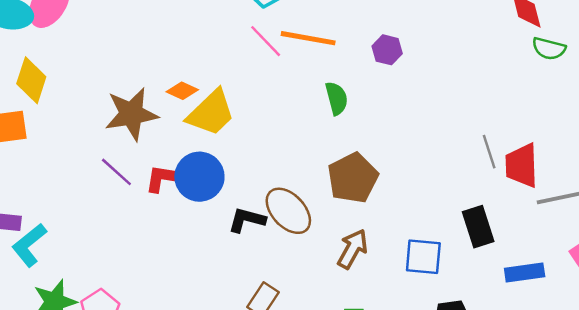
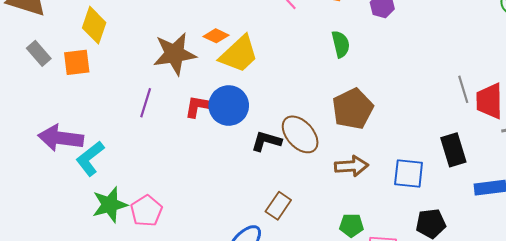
purple line: (116, 172) -> (146, 103), moved, turned 64
brown arrow: (353, 249) -> (351, 166), turned 56

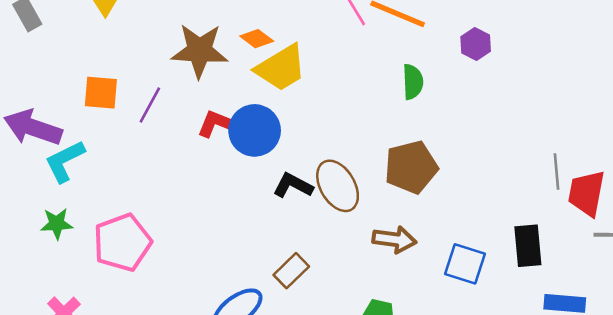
orange square: (77, 62) -> (101, 93), moved
green star: (110, 205) -> (57, 224), moved, size x0.7
pink pentagon: (146, 211) -> (122, 242), size x1.4

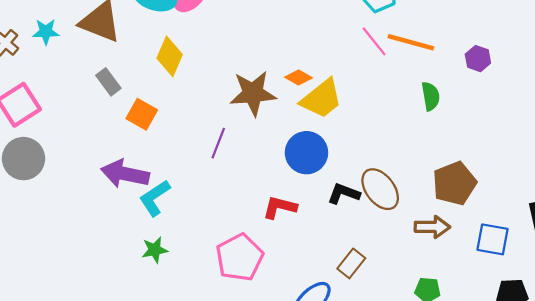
orange square: (101, 93) -> (142, 114), moved, turned 32
red L-shape: (218, 124) -> (280, 207), moved
brown pentagon: (411, 167) -> (454, 183), moved
pink pentagon: (122, 242) -> (240, 257), moved

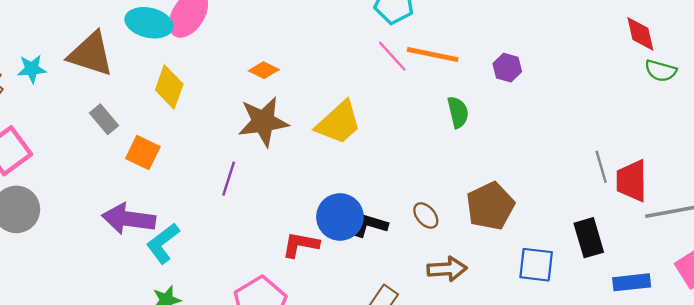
orange diamond: (298, 77) -> (264, 70), moved
blue circle: (306, 153) -> (340, 217), moved
brown ellipse: (380, 189) -> (426, 216), moved, size x0.6
brown arrow: (432, 227) -> (447, 269), moved

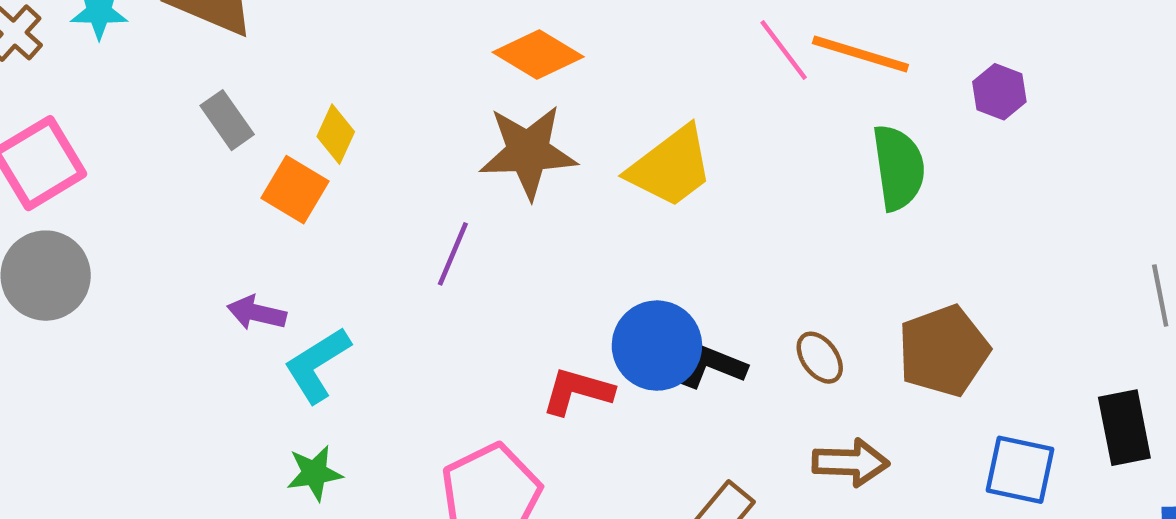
orange diamond: (264, 70) -> (538, 55), size x1.5
yellow diamond: (169, 87) -> (336, 134), moved, size x0.7
green semicircle: (458, 112) -> (898, 168), size x1.4
purple arrow: (129, 219) -> (257, 313), size x0.6

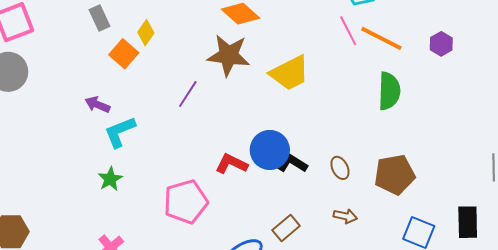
purple hexagon: (999, 92) -> (441, 44), moved
brown arrow: (851, 462) -> (345, 216), size x0.7
green star: (314, 473) -> (110, 179), turned -30

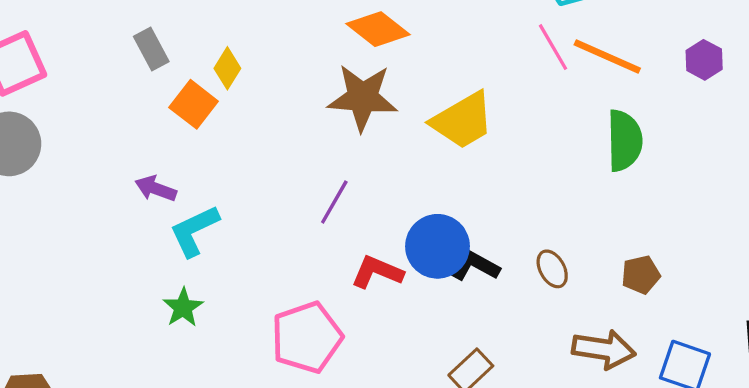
purple line: (188, 94) -> (334, 202), moved
brown pentagon: (395, 175) -> (641, 275), size x0.6
brown arrow: (345, 216) -> (604, 349), moved, size x1.6

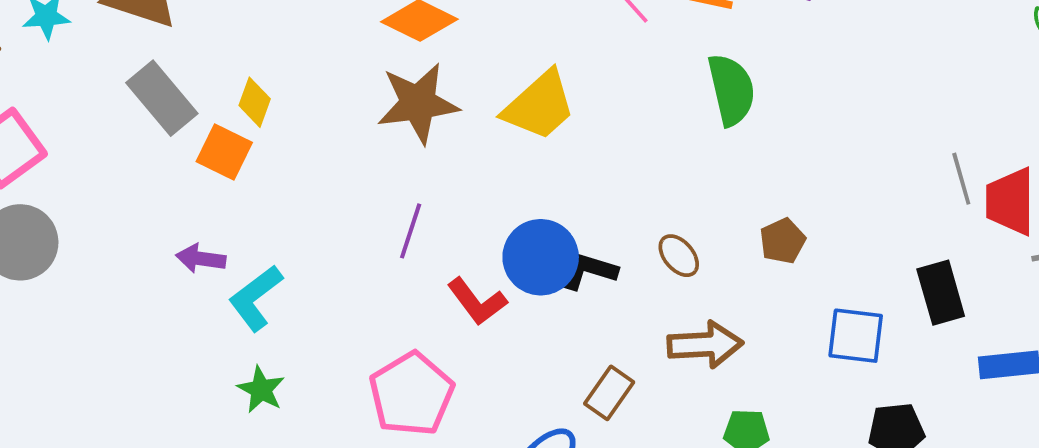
gray rectangle: (151, 49) -> (162, 98), size x1.5
red L-shape: (377, 272) -> (477, 302), turned -138
brown arrow: (604, 349) -> (705, 345), moved

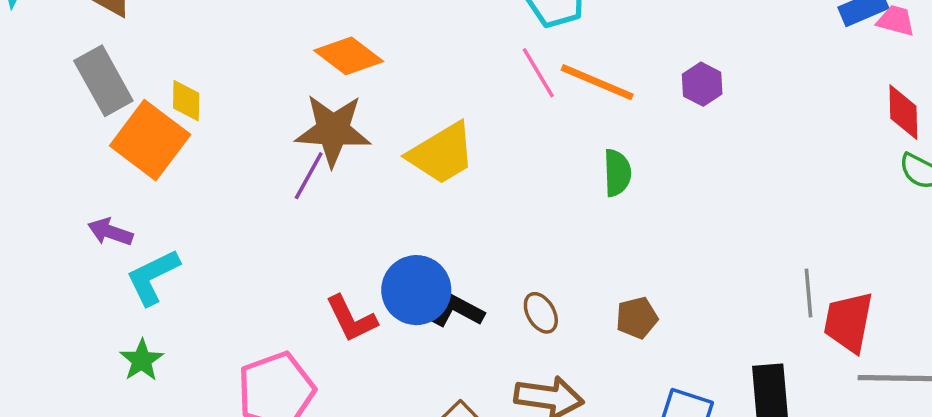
green semicircle: (731, 90) -> (617, 173), size x0.7
yellow diamond: (255, 102) -> (186, 101), turned -30
orange square: (224, 152) -> (150, 140), size x1.5
purple line: (411, 231) -> (309, 176), moved

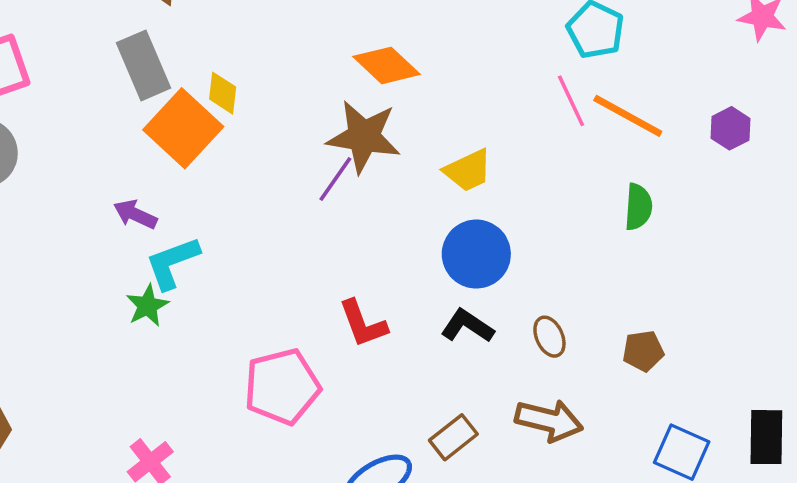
yellow trapezoid: (442, 154) -> (468, 170), size x0.7
blue circle: (416, 290) -> (476, 254), moved
green star: (142, 360) -> (147, 306), moved

